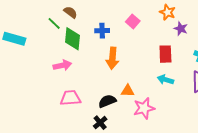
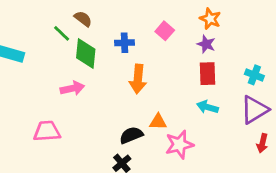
purple star: (181, 29) -> (206, 44), moved
pink trapezoid: (70, 98) -> (47, 131), moved

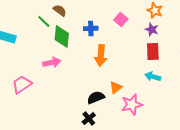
orange triangle: (158, 122) -> (116, 87), turned -40
pink trapezoid: (47, 131) -> (22, 84), moved, turned -30

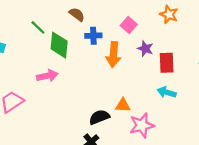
brown semicircle: (60, 10) -> (77, 14), moved
purple star: (152, 29) -> (145, 49), moved
orange arrow: (101, 55) -> (113, 55), moved
orange triangle: (116, 87) -> (123, 105), turned 40

